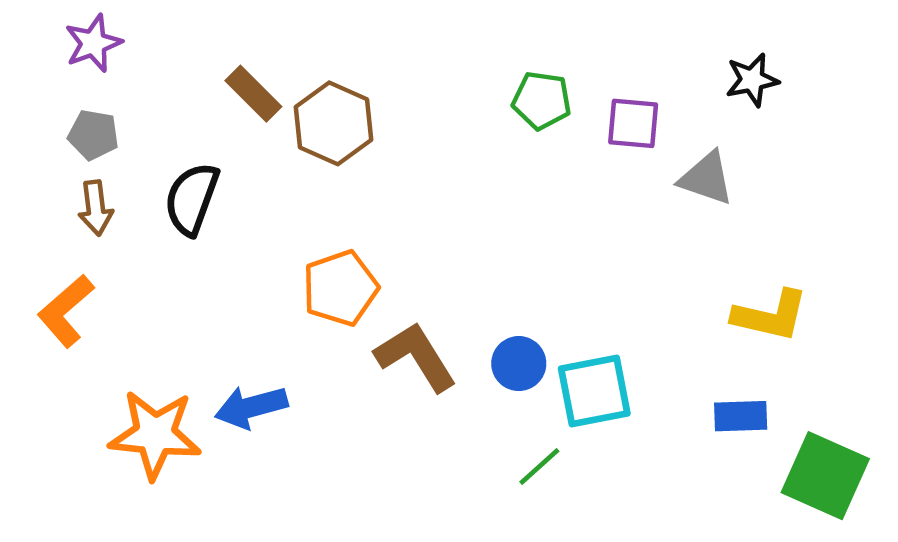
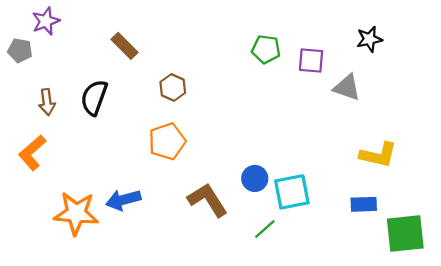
brown hexagon: (333, 123) -> (173, 87), moved, size x0.7
gray pentagon: (93, 135) -> (20, 50), moved
brown L-shape: (416, 357) -> (208, 200), moved
green square: (825, 476) -> (405, 234), turned -30

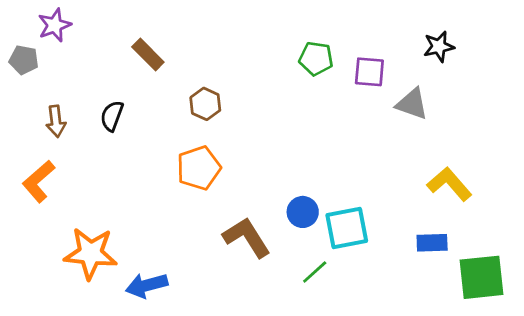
black semicircle: (94, 98) -> (112, 116), size x0.7
yellow L-shape: (378, 155) -> (449, 184), turned -144
blue arrow: (123, 200) -> (147, 285), moved

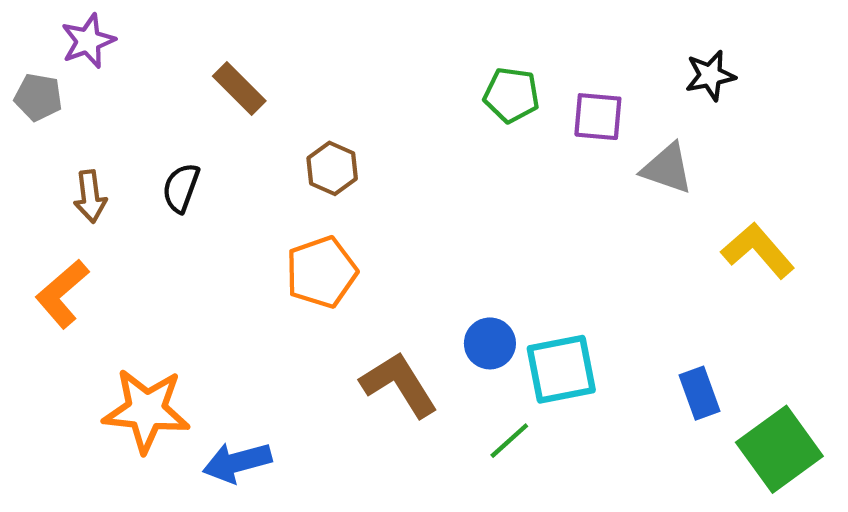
yellow L-shape: (449, 184) -> (758, 251), moved
blue rectangle: (432, 243) -> (699, 393), turned 72
green square: (481, 277) -> (779, 449), turned -30

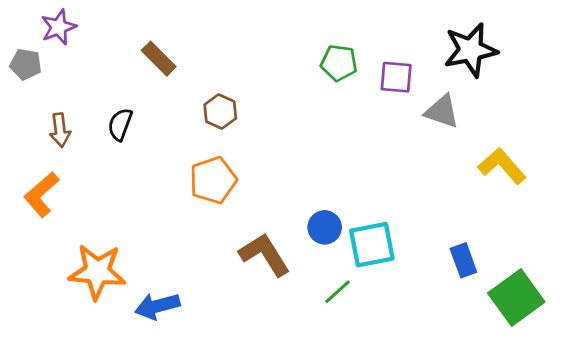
black star: (710, 76) -> (471, 50), size x1.6

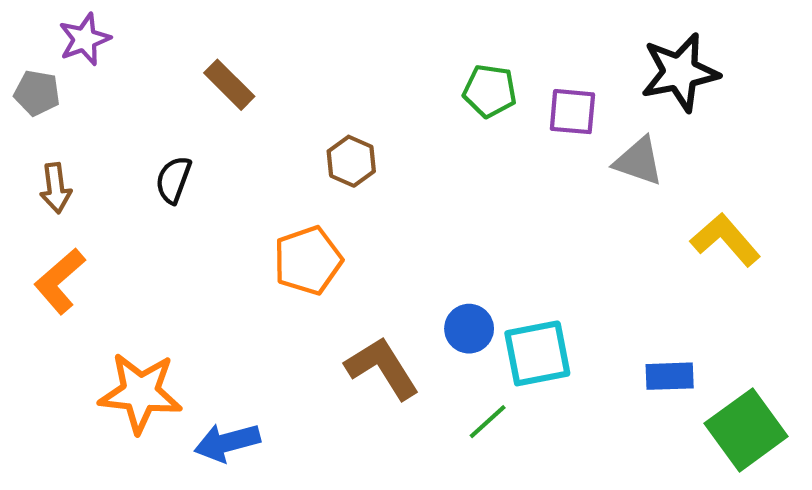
brown hexagon: (220, 112) -> (351, 161), moved
brown arrow: (60, 130) -> (56, 188), moved
blue rectangle: (463, 260) -> (670, 376), turned -72

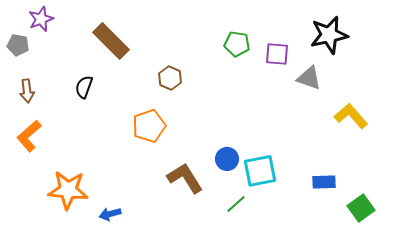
brown rectangle: (229, 85) -> (111, 41), size x1.5
green square: (746, 430) -> (361, 208), size x0.7
blue arrow: (227, 442) -> (110, 214), size x0.7

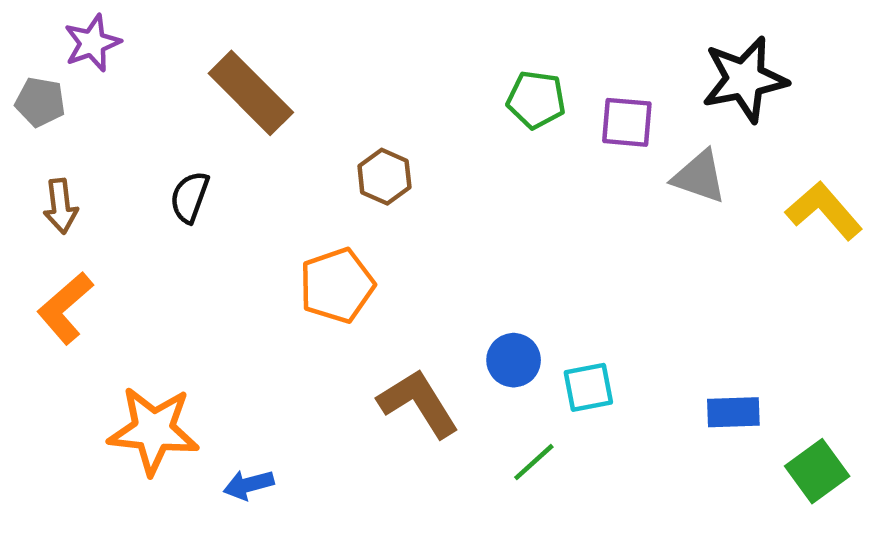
yellow L-shape: (351, 116) -> (824, 211), moved
cyan square: (260, 171) -> (588, 387), size x0.7

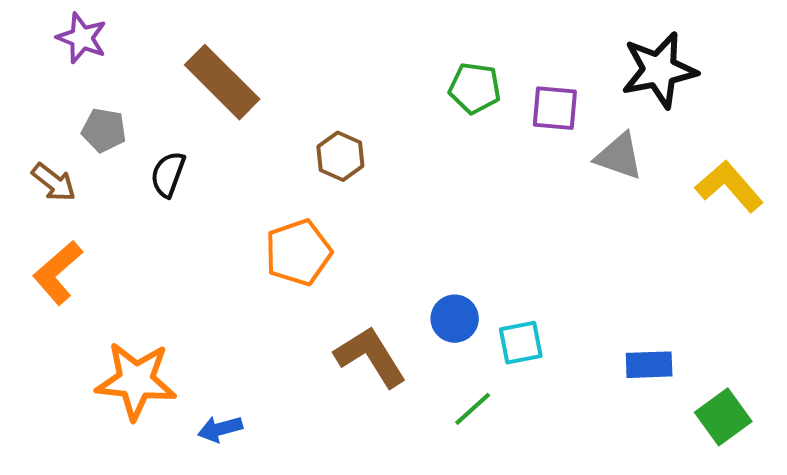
purple star: (92, 43) -> (82, 38), turned -30
gray pentagon: (40, 102) -> (104, 130), moved
brown arrow: (61, 206) -> (54, 182), turned -45

